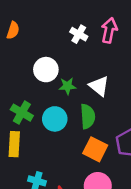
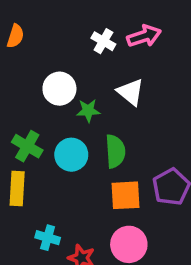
pink arrow: (109, 30) -> (144, 36), turned 60
white triangle: (99, 86) -> (131, 92), moved
orange square: (95, 149) -> (125, 195), turned -30

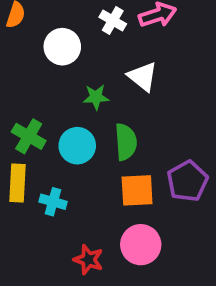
white circle: (59, 89) -> (62, 47), moved
cyan cross: (48, 238) -> (53, 202), moved

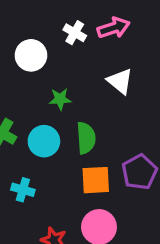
white triangle: (143, 77) -> (120, 81), moved

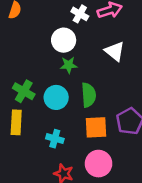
white circle: (31, 55) -> (64, 40), moved
cyan cross: (23, 190) -> (55, 139), moved

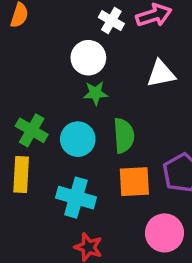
white triangle: (115, 51) -> (161, 74), turned -50
cyan cross: (55, 139) -> (76, 198), size x1.5
pink circle: (99, 164) -> (164, 233), moved

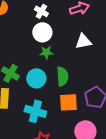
white cross: (111, 21) -> (41, 11), moved

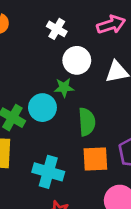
white circle: (42, 32) -> (77, 60), moved
cyan circle: (36, 78) -> (42, 108), moved

